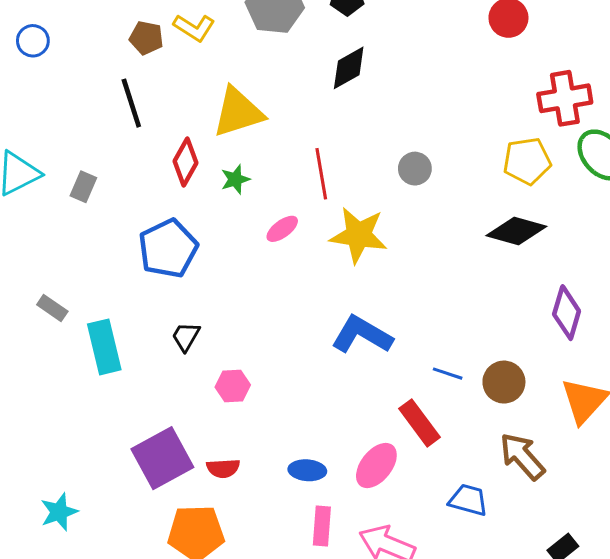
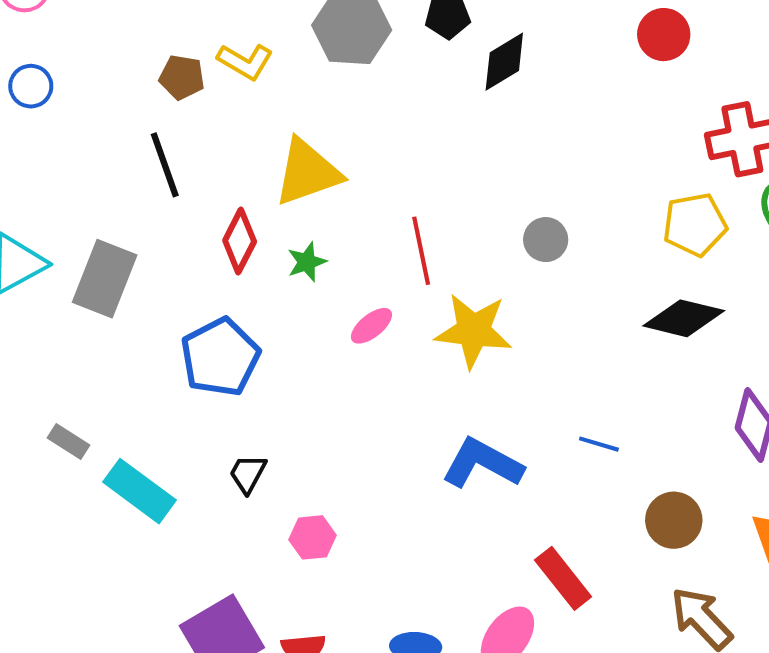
black diamond: (349, 68) -> (504, 62), moved
gray rectangle: (83, 187) -> (105, 279), size x1.8
cyan rectangle: (104, 347) -> (139, 491), turned -38
blue line: (448, 374) -> (599, 444), moved

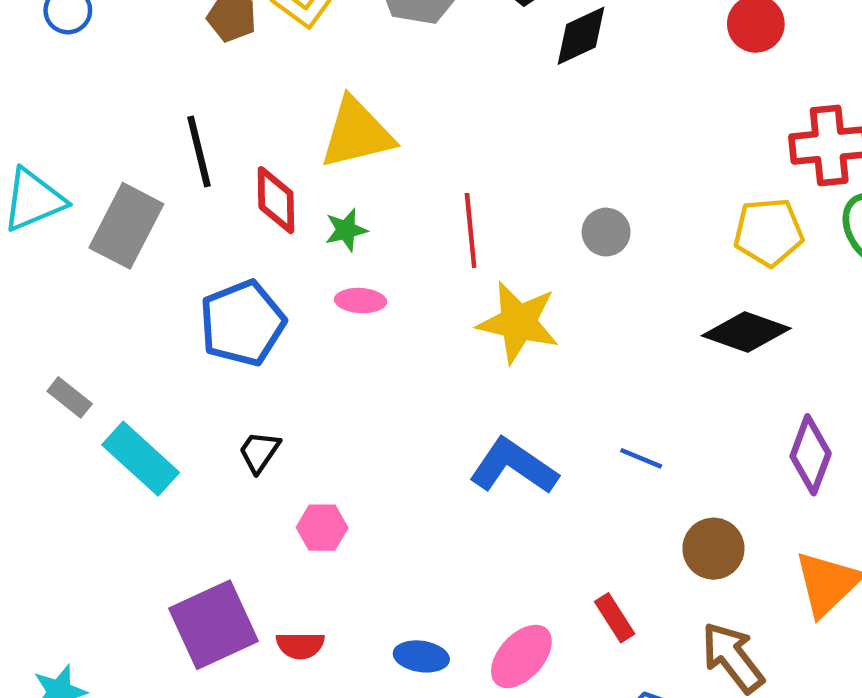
black line: (165, 165) -> (199, 152), moved
red diamond: (240, 241) -> (276, 200), turned -34
pink ellipse: (371, 326) -> (361, 301), moved, turned 36
red rectangle: (563, 578) -> (615, 618), moved, size x0.7

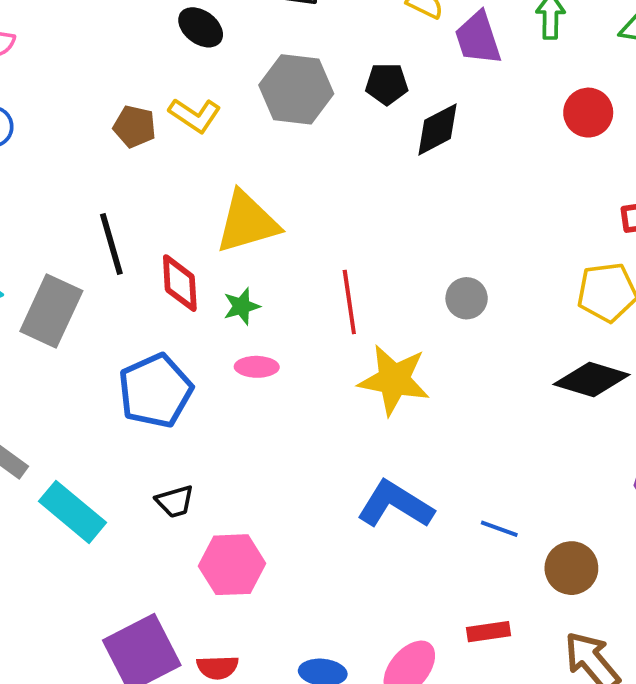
black trapezoid: (259, 452) -> (175, 501), turned -138
blue line: (641, 458) -> (499, 529), moved
pink hexagon: (322, 528) -> (232, 565), size x1.5
red rectangle: (615, 618) -> (489, 632), turned -63

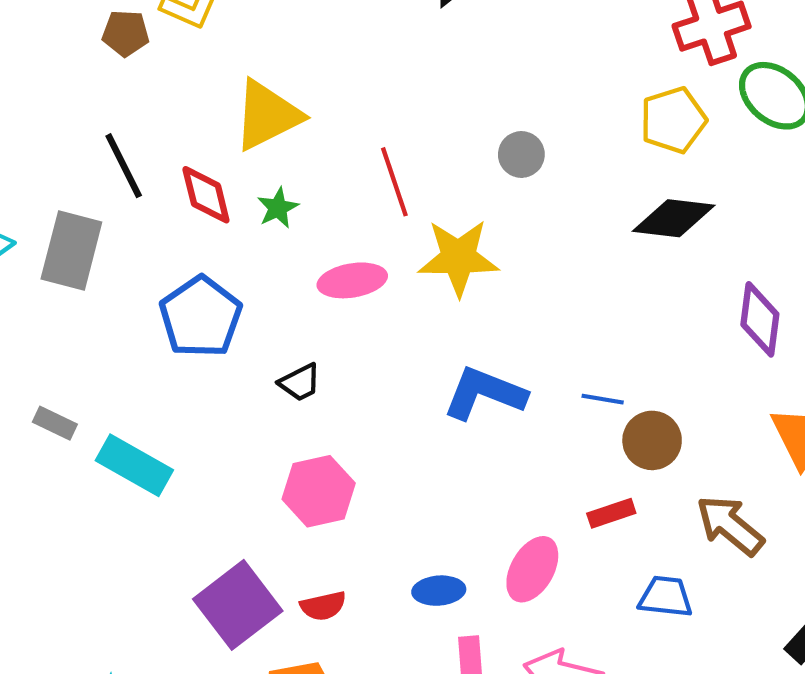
pink ellipse: (257, 367) -> (352, 280), moved, size x1.4
black trapezoid: (175, 501) -> (300, 382), moved
brown circle: (571, 568) -> (652, 440), moved

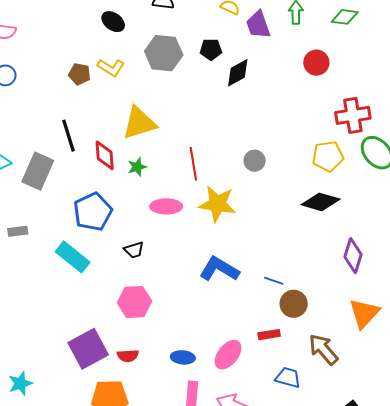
gray rectangle: (55, 423) -> (18, 231), moved, turned -42
cyan rectangle: (134, 465) -> (73, 257), moved

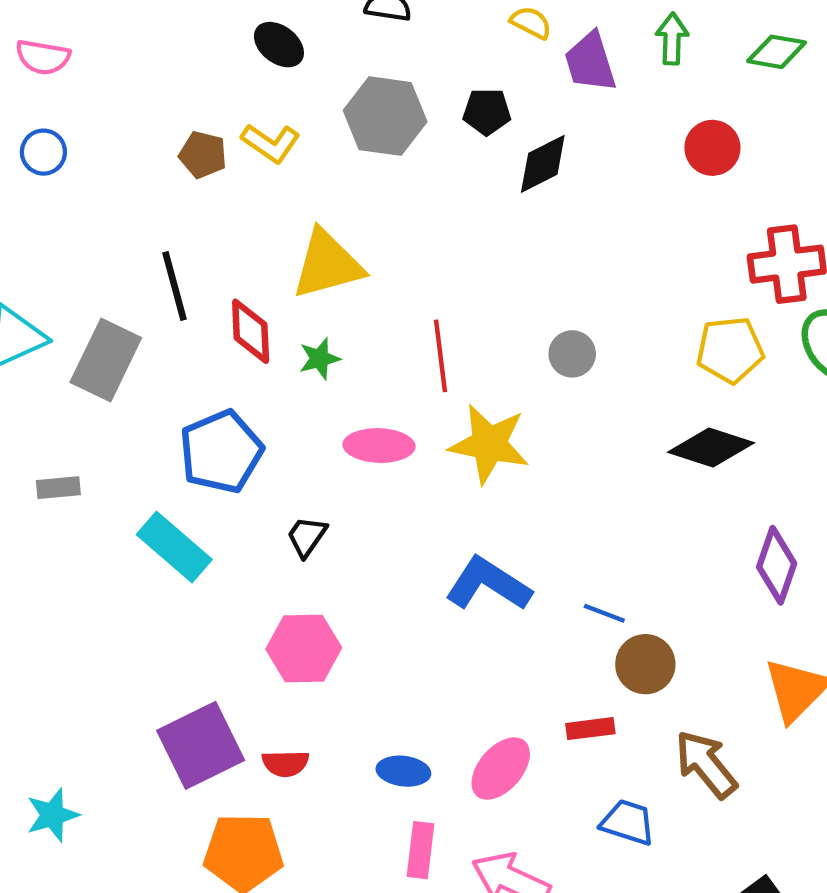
black trapezoid: (134, 250) -> (307, 537), turned 140

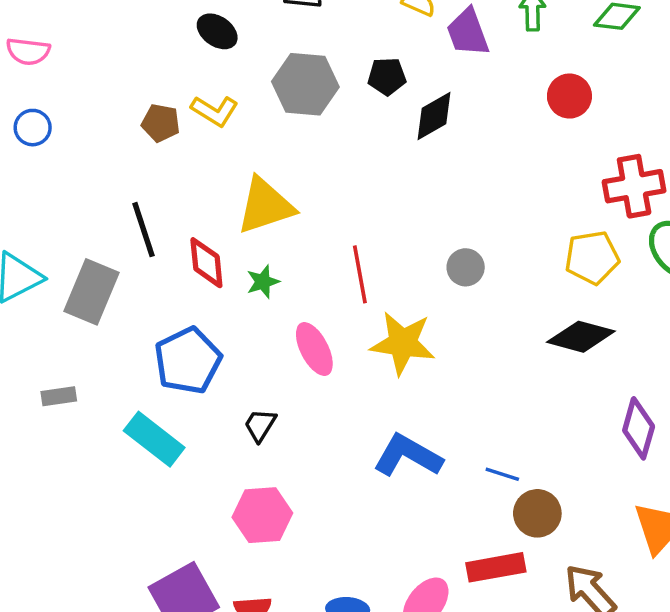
pink ellipse: (379, 446) -> (314, 349), turned 64
red rectangle: (590, 729) -> (496, 567), size x1.5

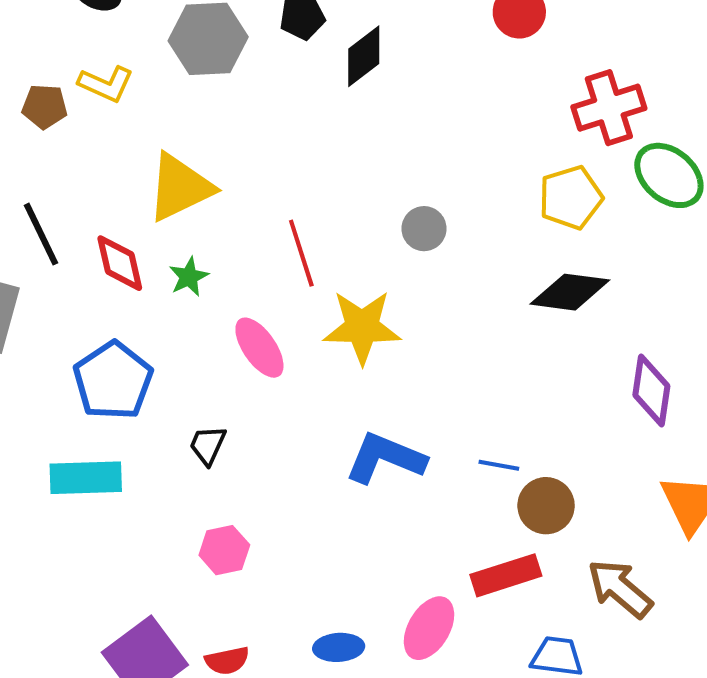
cyan rectangle: (154, 439) -> (86, 478), turned -32
pink hexagon: (262, 515) -> (224, 550), size x0.7

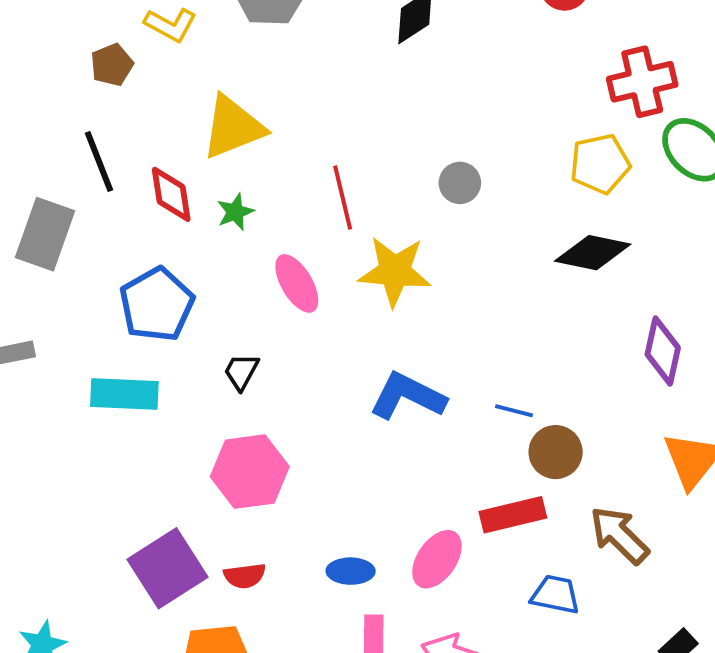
brown pentagon: (45, 106) -> (112, 65), moved, turned -30
pink hexagon: (224, 550) -> (250, 472), size x1.6

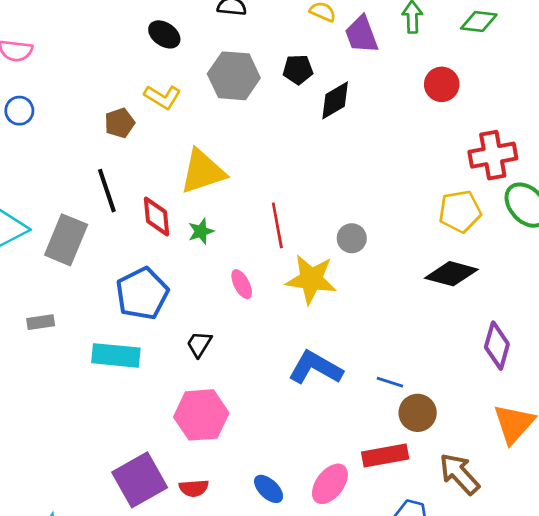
gray circle: (460, 183) -> (352, 238), moved
pink ellipse: (297, 283) -> (242, 284), size x0.7
blue ellipse: (351, 571) -> (269, 489), turned 40

